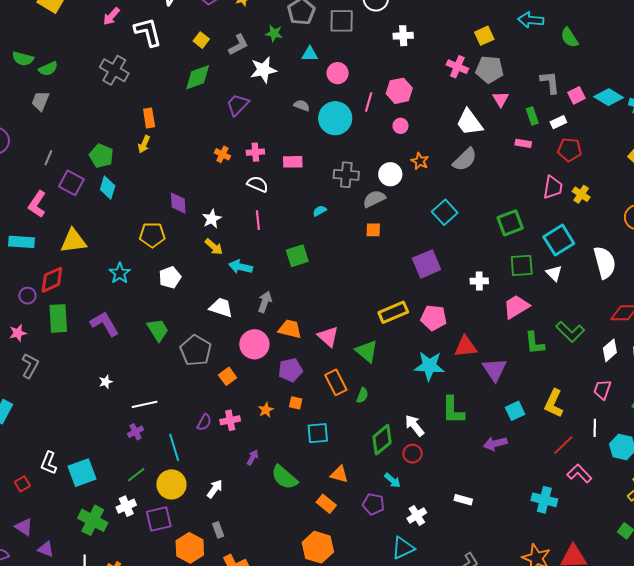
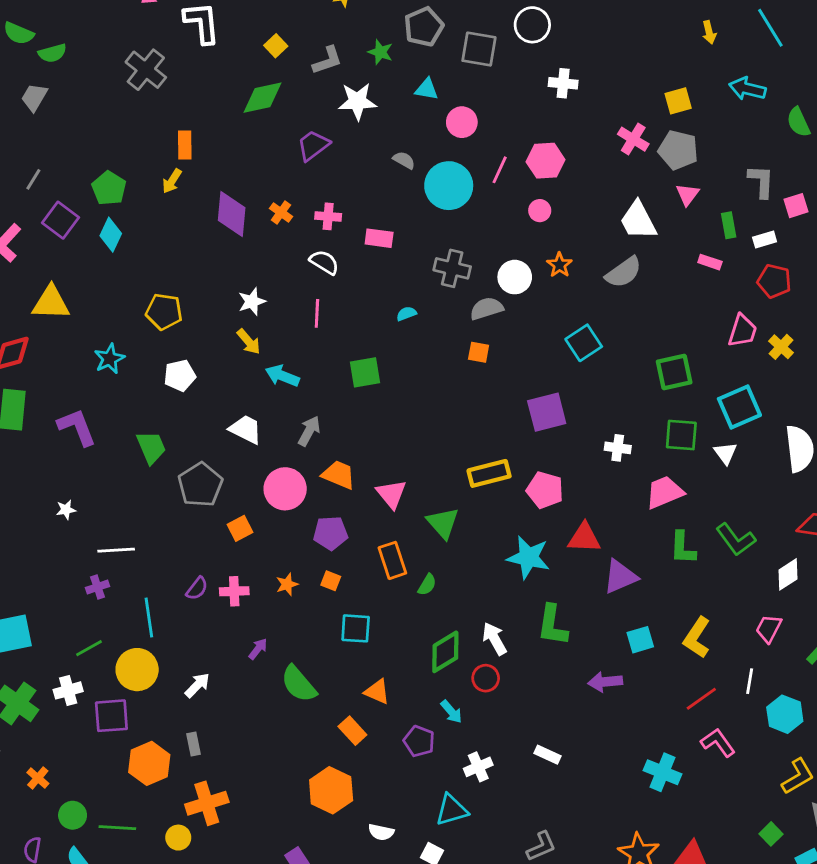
purple diamond: (178, 203) -> (232, 214), moved, size x1.4
purple triangle: (495, 370) -> (620, 577), turned 32

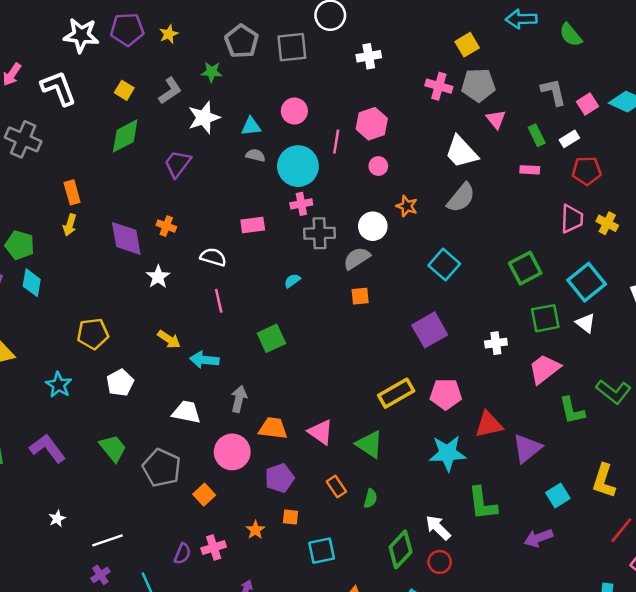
cyan triangle: (427, 89) -> (251, 126), moved
pink cross: (328, 216) -> (301, 204), moved
white star: (252, 302) -> (158, 277), moved
orange rectangle: (392, 560) -> (336, 486), size x0.7

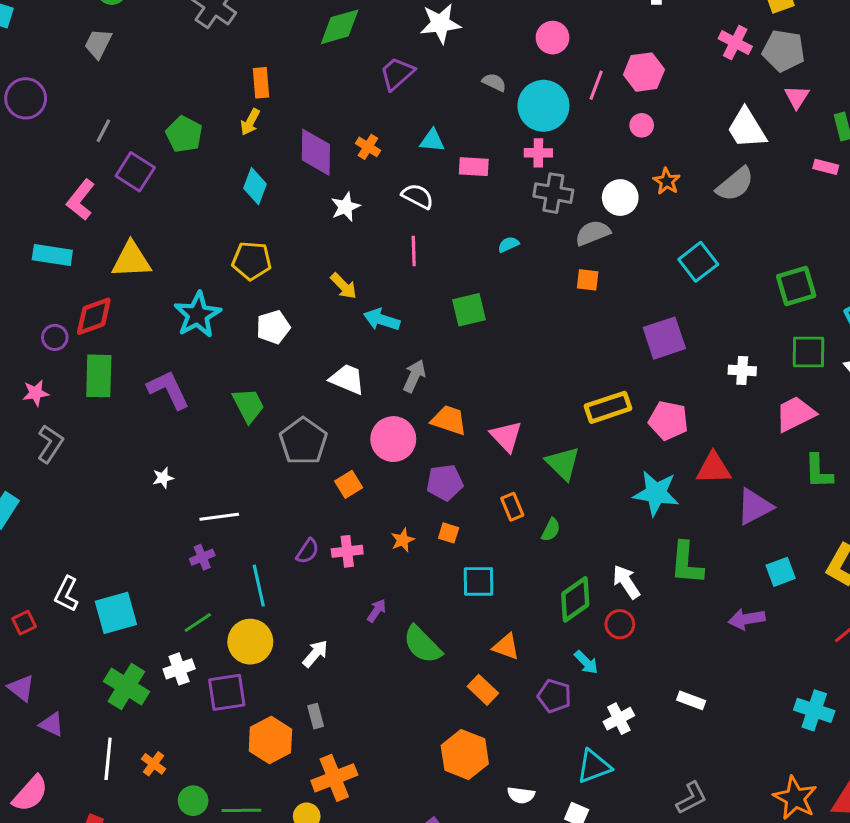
cyan triangle: (251, 126) -> (432, 141), moved
cyan diamond: (32, 283) -> (255, 186), moved
cyan star: (59, 385) -> (198, 315), size x1.4

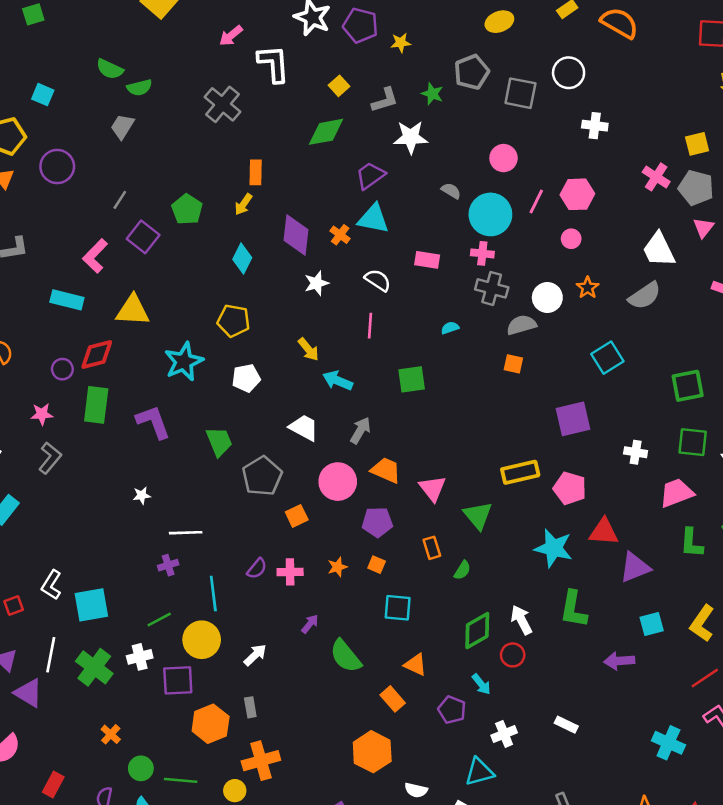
cyan triangle: (432, 141) -> (373, 219), moved, size x1.5
purple triangle: (52, 724) -> (28, 693), size x1.4
white line: (108, 759) -> (51, 655), moved

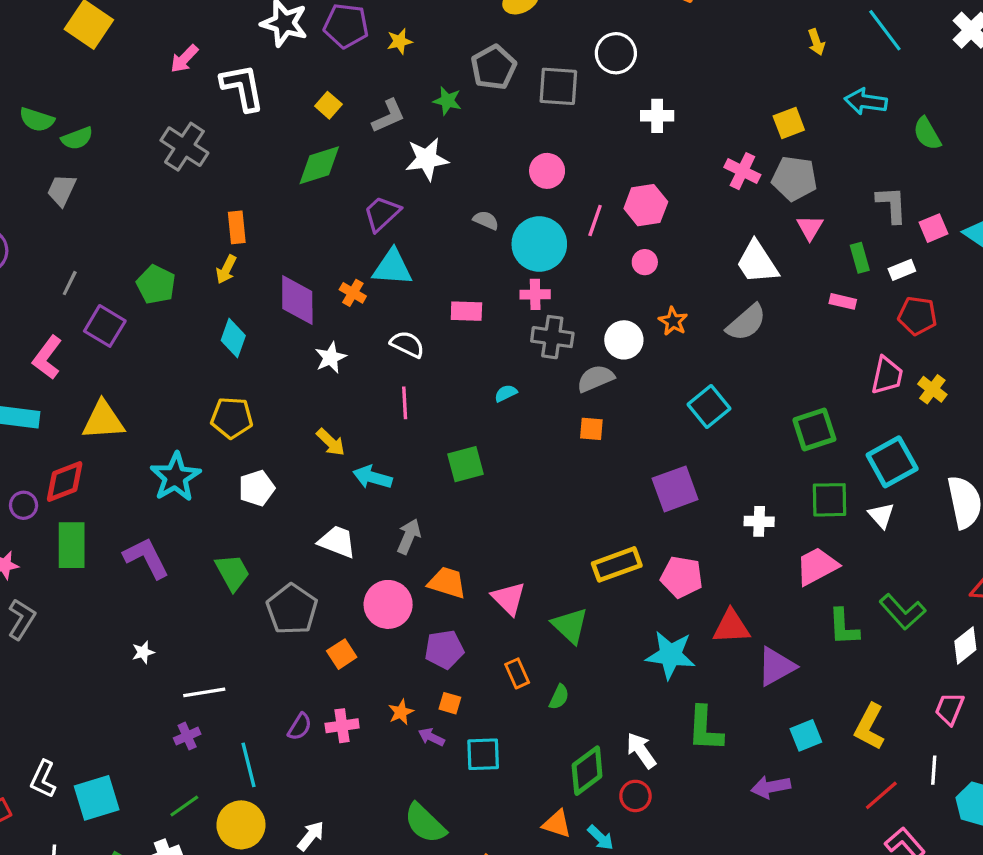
purple arrow: (310, 624) -> (431, 737), moved, turned -96
orange triangle: (416, 665) -> (557, 824), moved

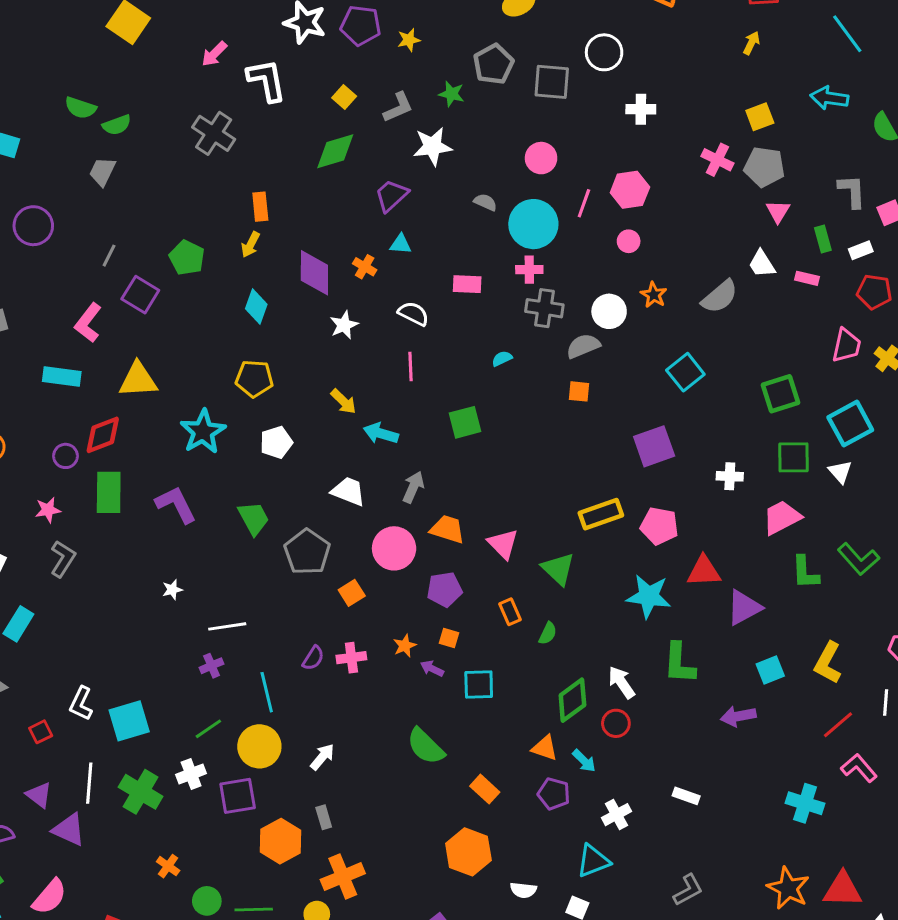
yellow arrow: (816, 42) -> (751, 43), moved, turned -135
white trapezoid: (757, 262) -> (762, 264), moved, size x0.7
cyan triangle: (392, 267) -> (401, 244), size x0.6

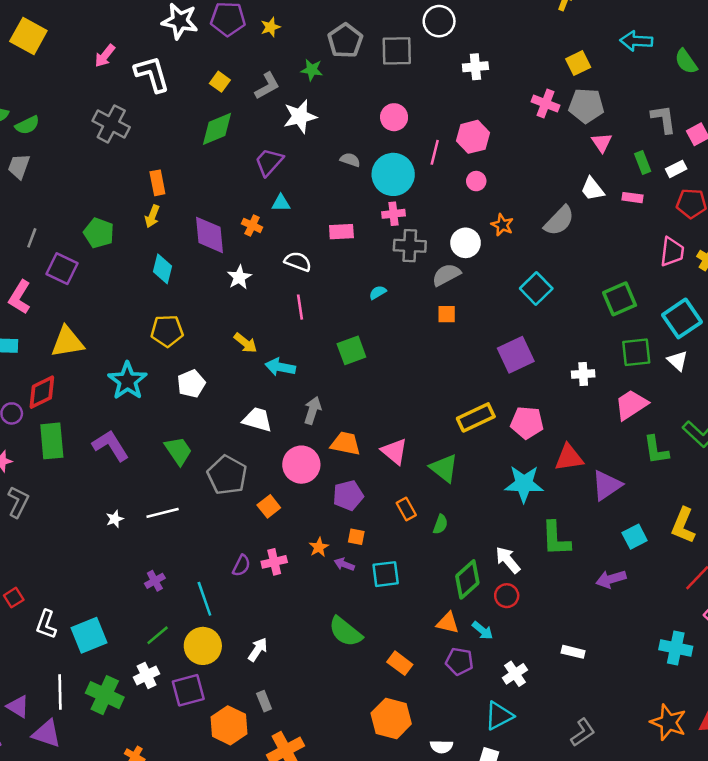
white line: (227, 626) -> (163, 513), moved
red square: (41, 732) -> (14, 598), moved

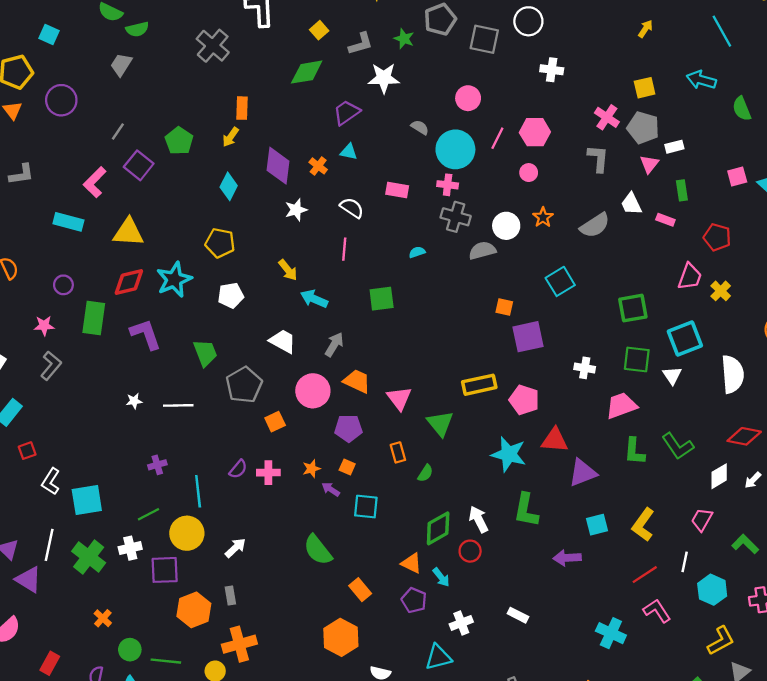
gray L-shape: (664, 119) -> (598, 159), moved
white rectangle: (676, 169) -> (674, 147), moved
orange square: (447, 314) -> (504, 307), moved
red diamond: (42, 392) -> (129, 282), moved

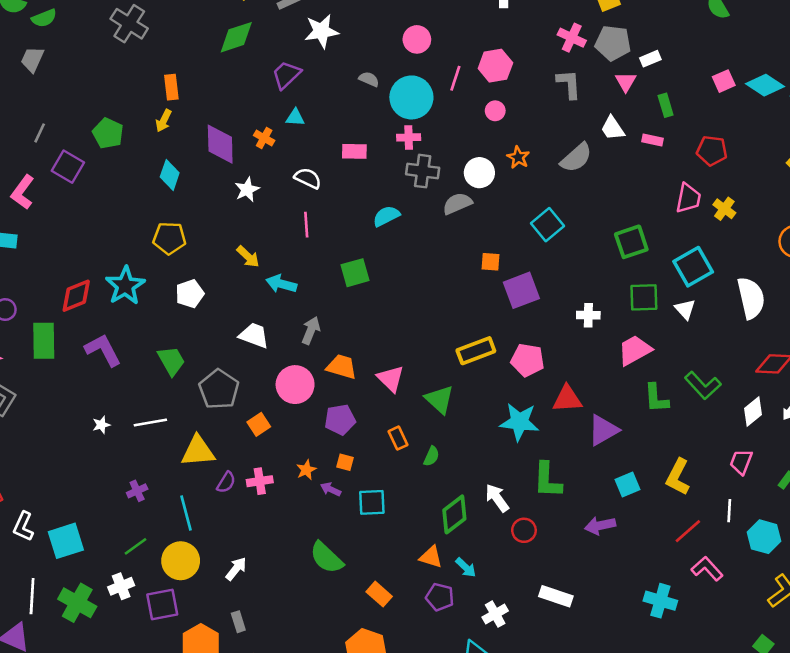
yellow triangle: (128, 232) -> (198, 451), moved
cyan semicircle: (417, 252) -> (386, 216), size x1.5
red circle: (470, 551) -> (524, 530), moved
white rectangle: (518, 615) -> (556, 596), size x1.4

